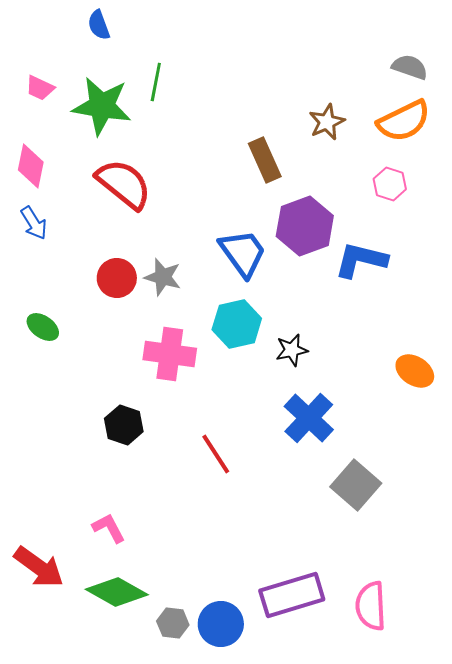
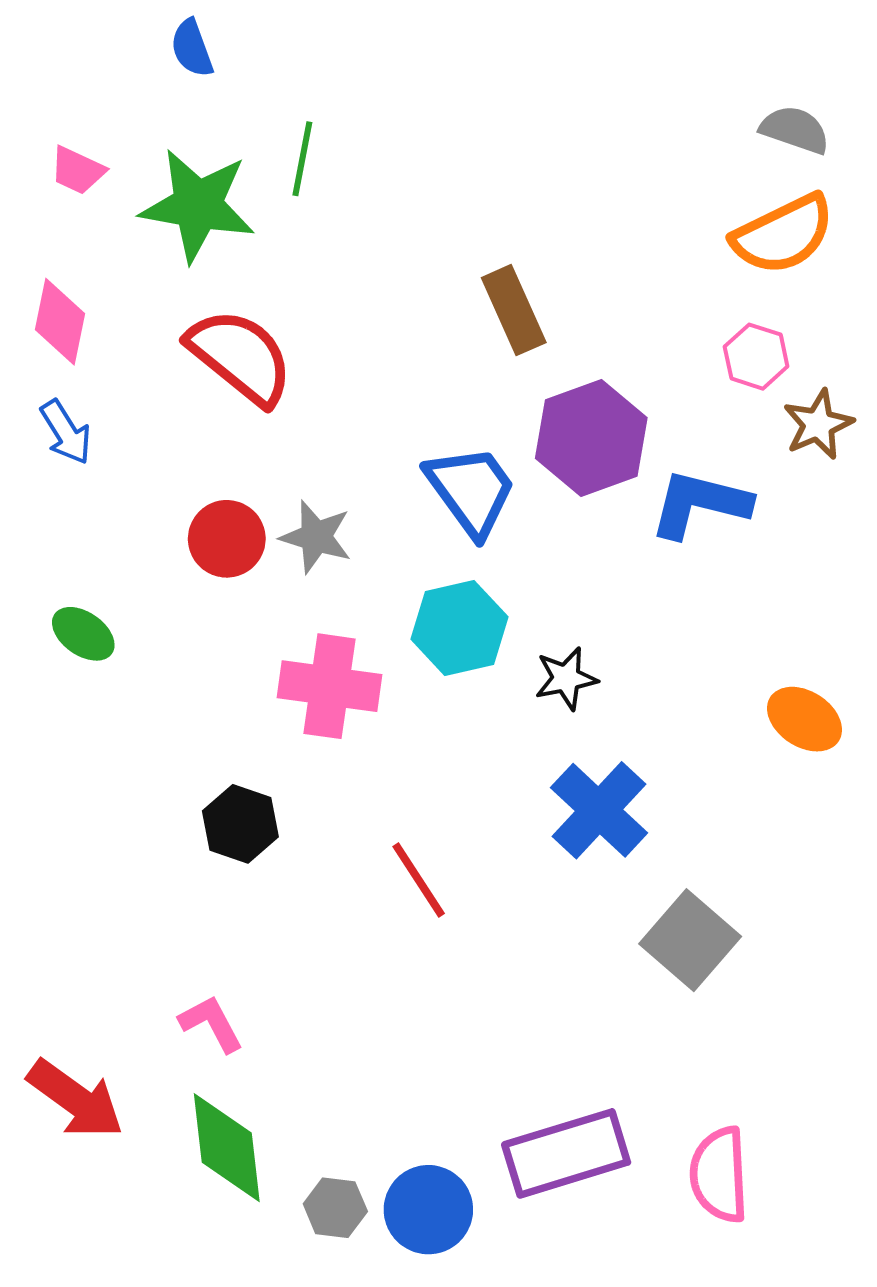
brown star: (327, 122) -> (818, 424), moved
green diamond: (117, 592) -> (227, 1148), turned 54

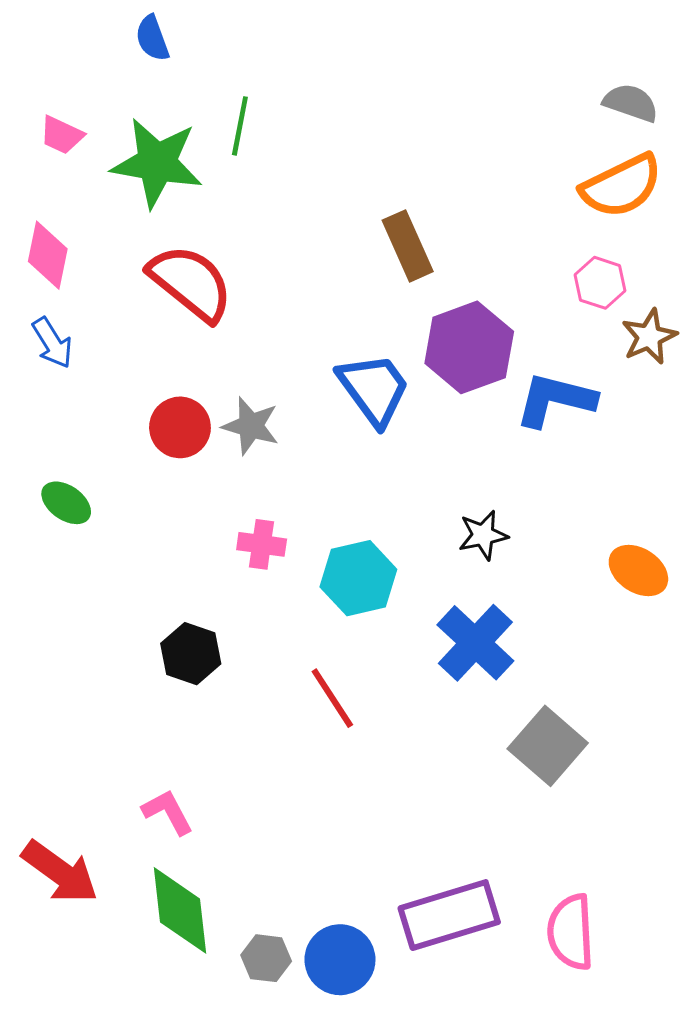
cyan hexagon: (459, 628) -> (358, 578), moved
black star: (566, 678) -> (483, 535), moved
pink cross: (330, 686) -> (262, 544), size x0.6

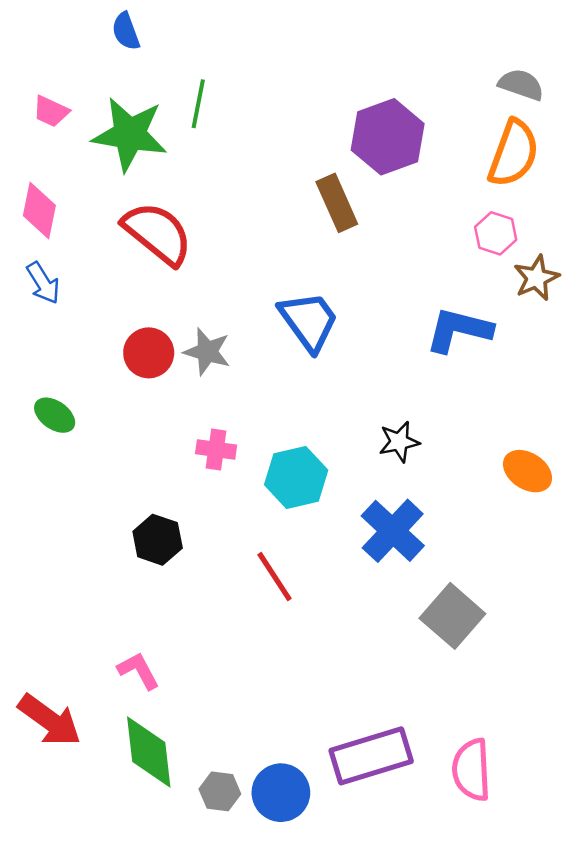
orange semicircle: (622, 186) -> (513, 153), turned -44
purple hexagon: (469, 347) -> (388, 137), moved

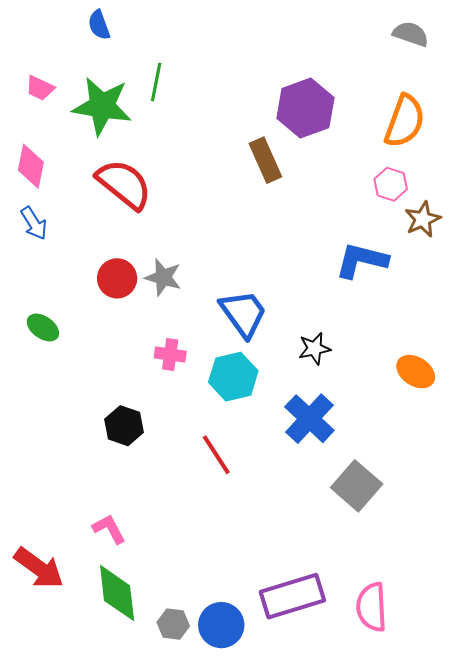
gray semicircle: (521, 85) -> (411, 34), moved
blue trapezoid: (309, 321) -> (243, 313), moved

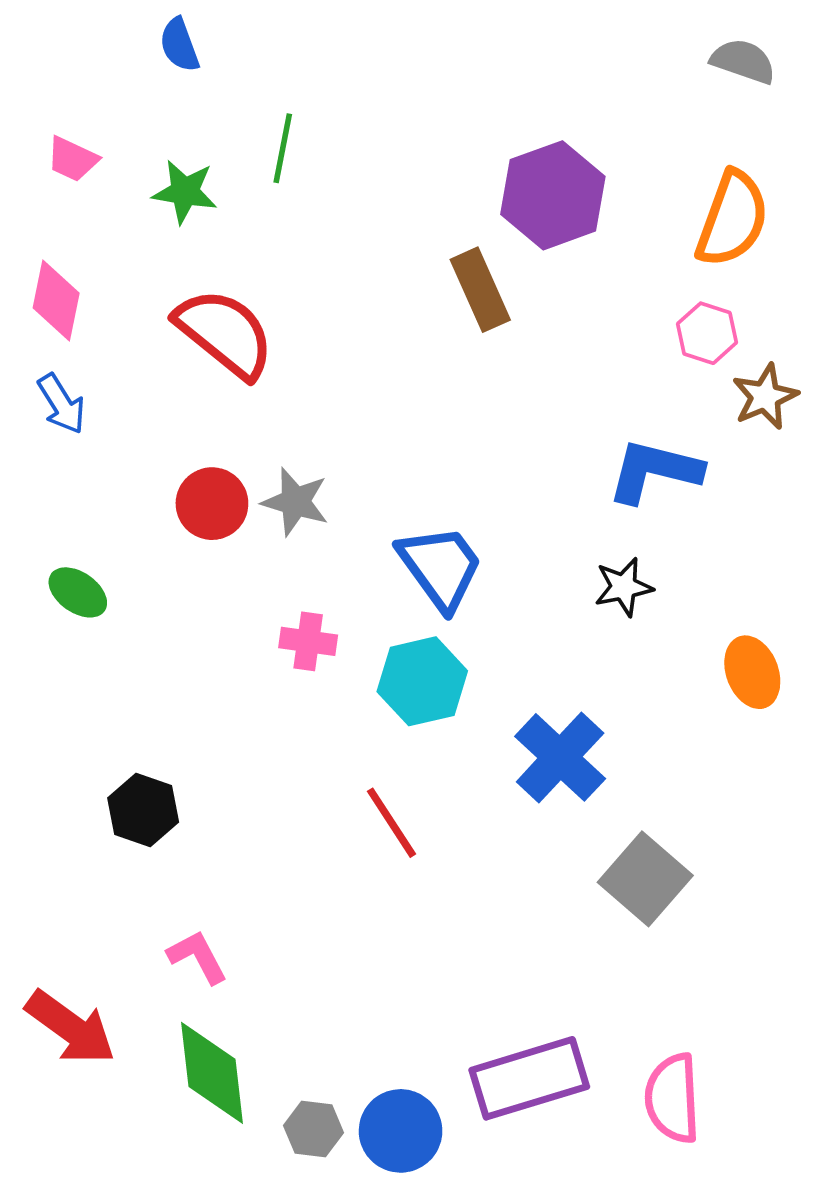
green star: (102, 106) -> (185, 192), size x0.6
black star: (314, 349) -> (624, 587), moved
orange ellipse: (416, 372) -> (752, 672), turned 36
black hexagon: (124, 426) -> (143, 810), moved

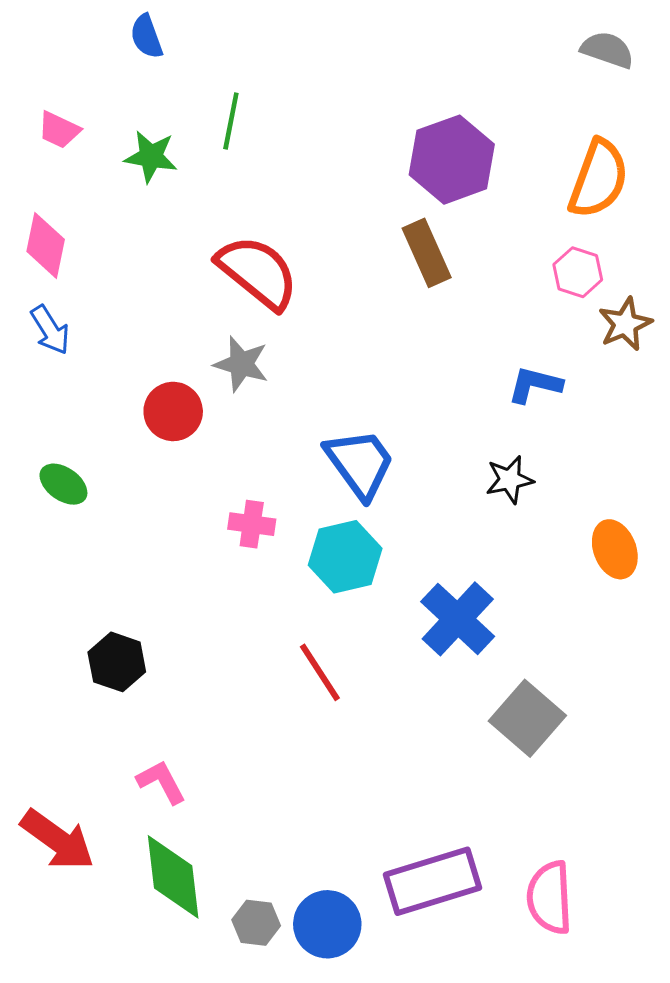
brown rectangle: (480, 290) -> (427, 253), moved
red semicircle: (225, 333) -> (258, 272), moved
blue L-shape: (654, 471) -> (535, 385), size x0.7
gray star: (295, 502) -> (241, 364), moved

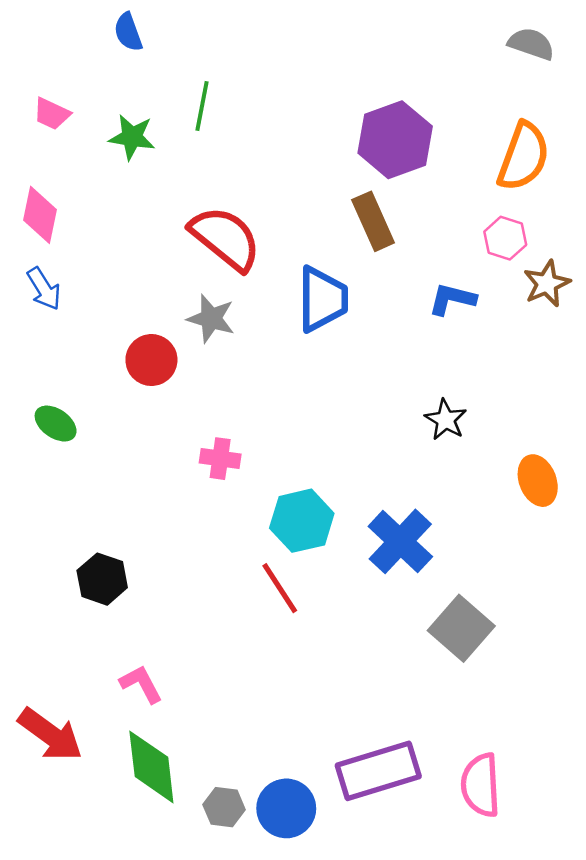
blue L-shape: (535, 385) -> (452, 299), moved
blue trapezoid: (360, 463) -> (323, 299), moved, turned 36
black star: (510, 480) -> (446, 420), turned -30
cyan hexagon: (345, 557) -> (302, 521), moved

